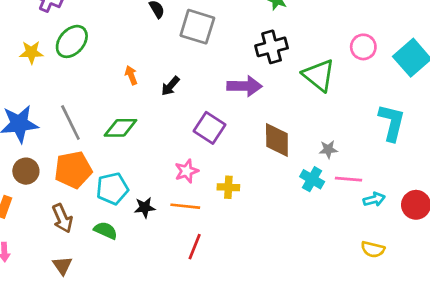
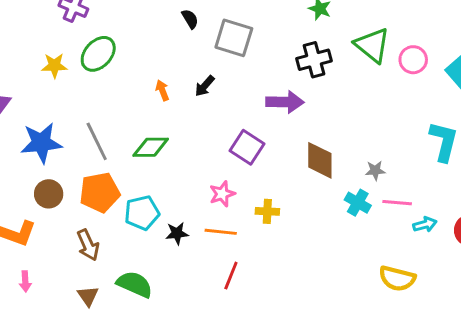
green triangle: (319, 75) -> (372, 45), moved
black arrow: (170, 86) -> (205, 86), moved
green semicircle: (106, 230) -> (135, 284), moved, size x1.4
yellow semicircle: (373, 249) -> (397, 278), moved, size x1.4

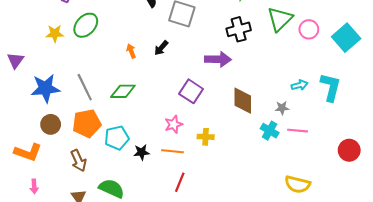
green triangle: (372, 45) -> (280, 19), turned 36
cyan arrow: (425, 225) -> (300, 85), moved

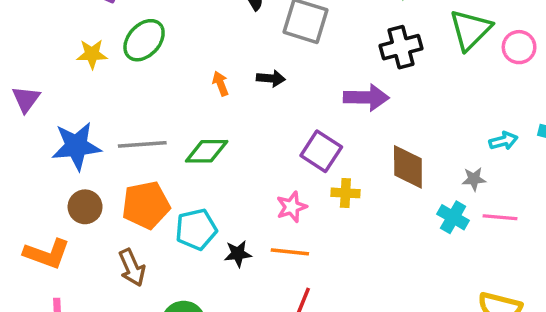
black arrow: (161, 48) -> (271, 78), turned -126
gray line: (85, 87) -> (142, 144), turned -68
yellow cross: (206, 137) -> (345, 193), moved

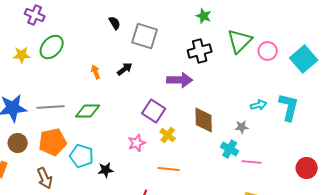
black arrow: (271, 78) -> (125, 69), turned -42
yellow cross: (345, 193) -> (168, 135), turned 35
pink line: (500, 217) -> (252, 162), moved
cyan pentagon: (196, 229) -> (82, 156), turned 30
orange line: (290, 252) -> (169, 169), moved

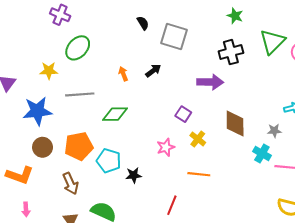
yellow star: (22, 55) -> (49, 71), moved
gray line: (51, 107) -> (80, 94), moved
purple square: (154, 111) -> (183, 114), size x0.7

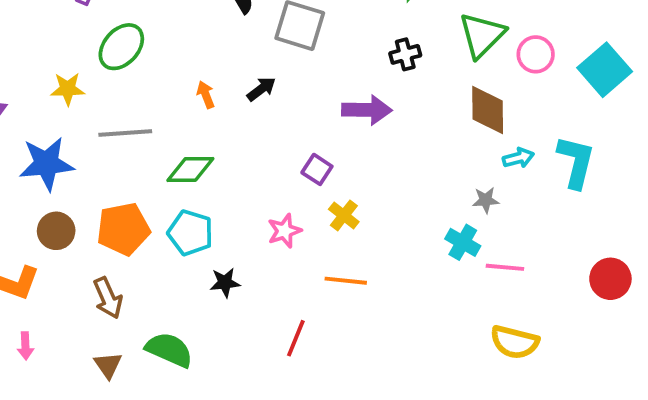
black cross: (231, 52) -> (405, 54), size x0.7
brown diamond: (235, 123) -> (488, 110), moved
cyan pentagon: (109, 161) -> (190, 233), moved

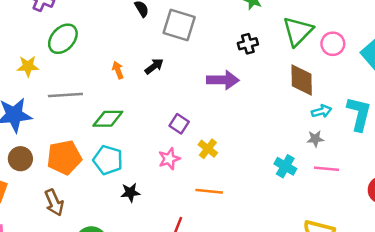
purple square: (317, 169) -> (179, 124), moved
gray star: (486, 200) -> (315, 139), moved
pink line: (505, 267) -> (327, 169), moved

